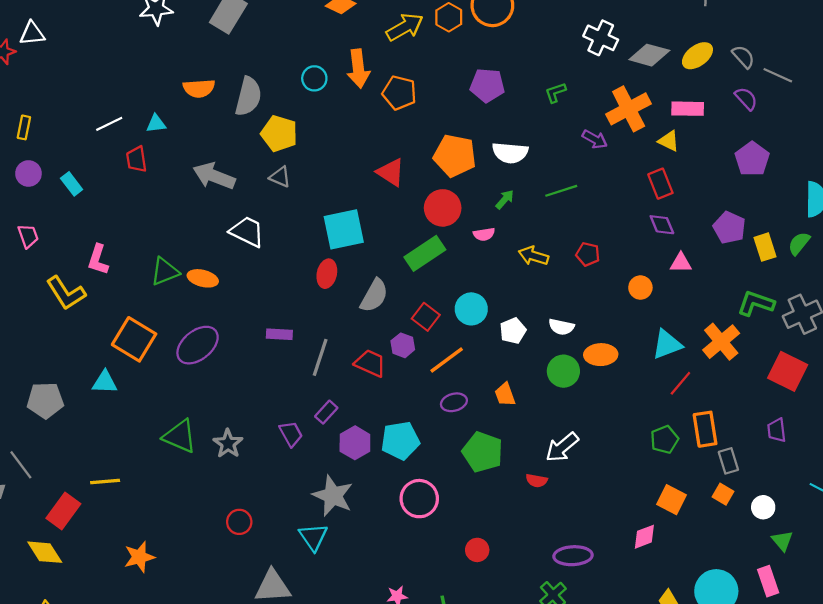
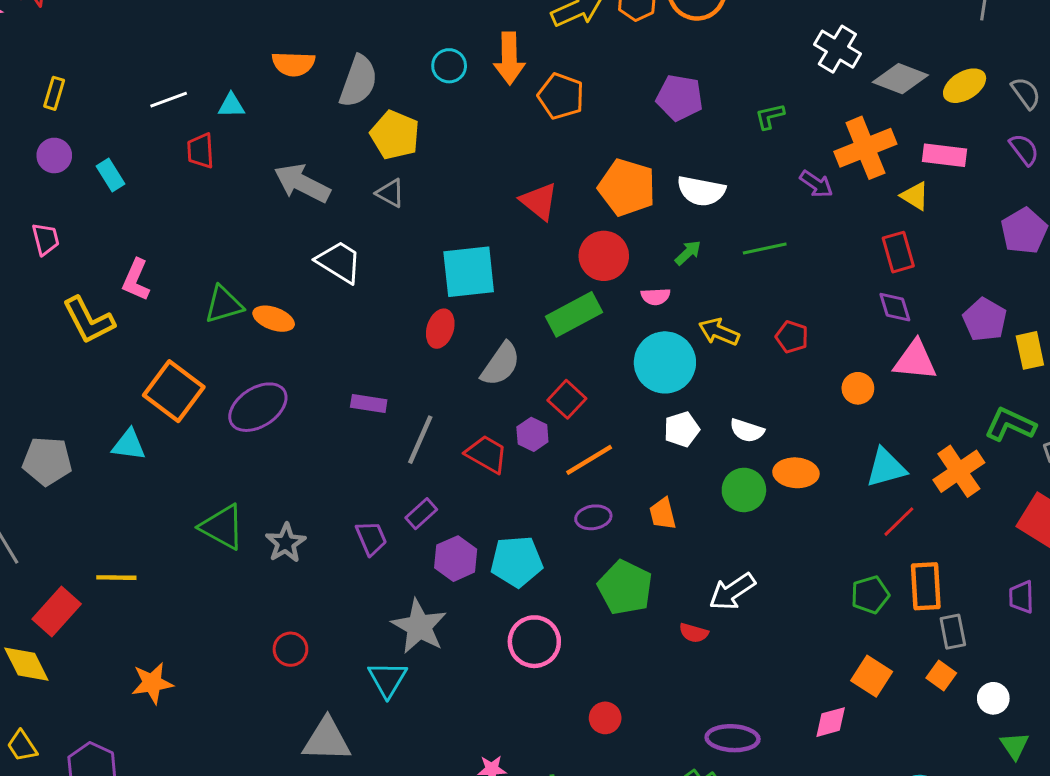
pink triangle: (681, 263) -> (915, 360), size x1.5
cyan circle: (471, 309) -> (665, 362), moved, size x1.4

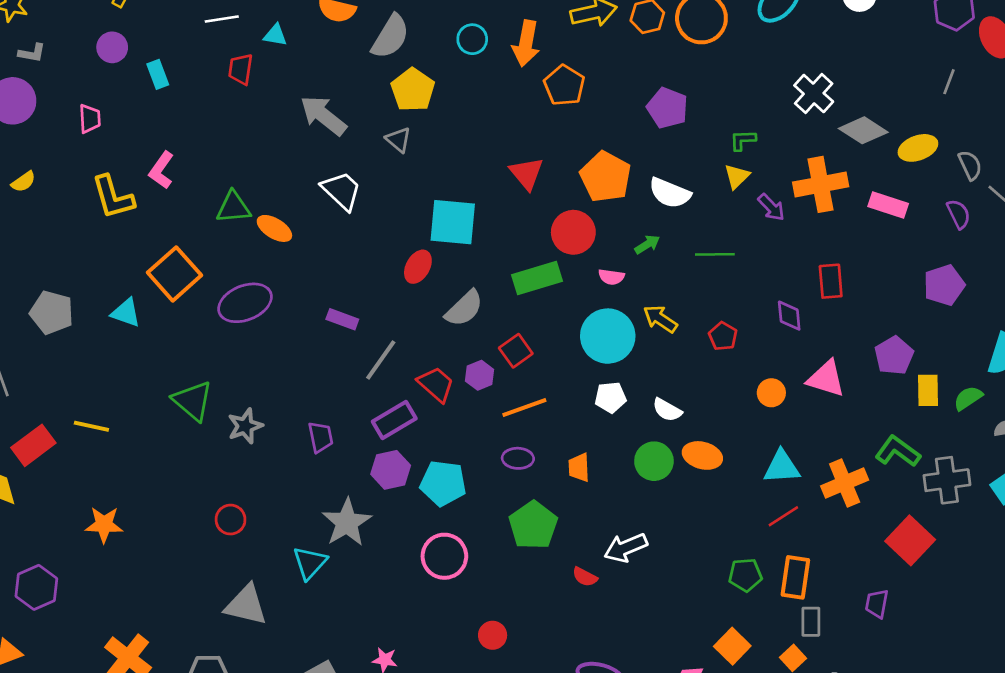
yellow triangle: (915, 196) -> (737, 176), moved, turned 32
purple diamond: (895, 307) -> (789, 316), moved
purple rectangle: (421, 514) -> (394, 420), moved, size x1.5

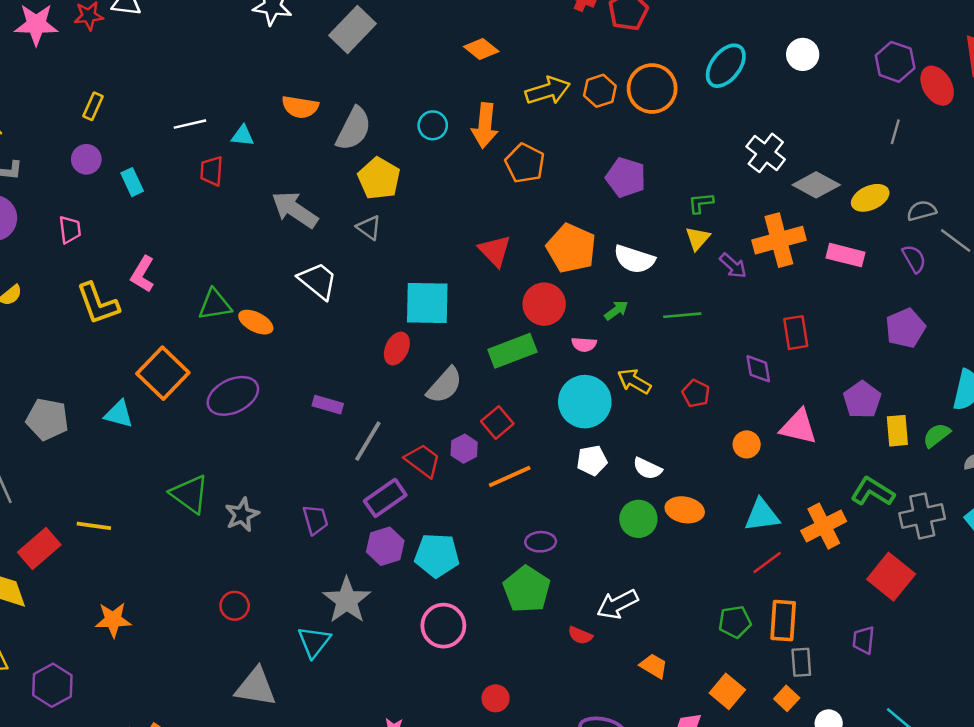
gray semicircle: (970, 165) -> (922, 211), turned -76
purple ellipse: (518, 458) -> (541, 542), moved
orange trapezoid: (579, 467) -> (654, 666), moved, turned 128

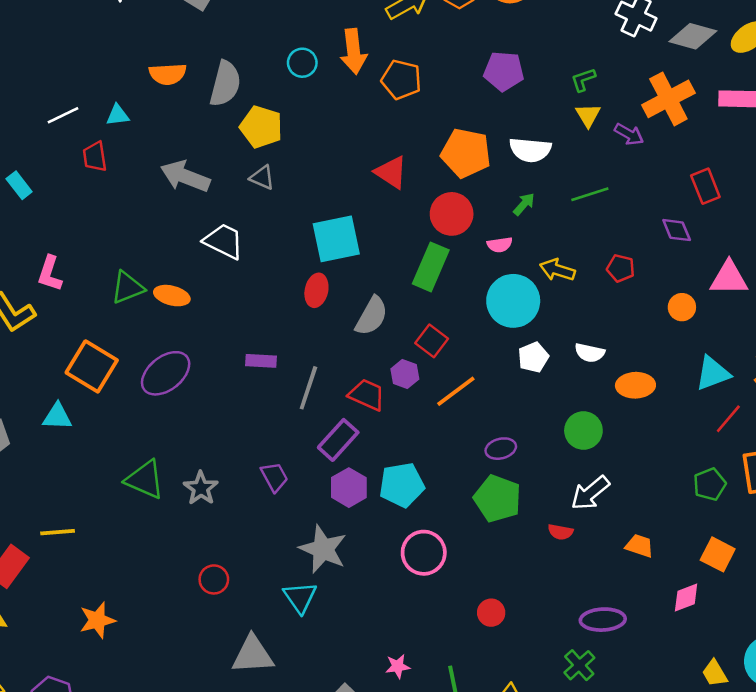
green rectangle: (512, 351) -> (431, 267), turned -33
green circle: (638, 519) -> (583, 431), moved

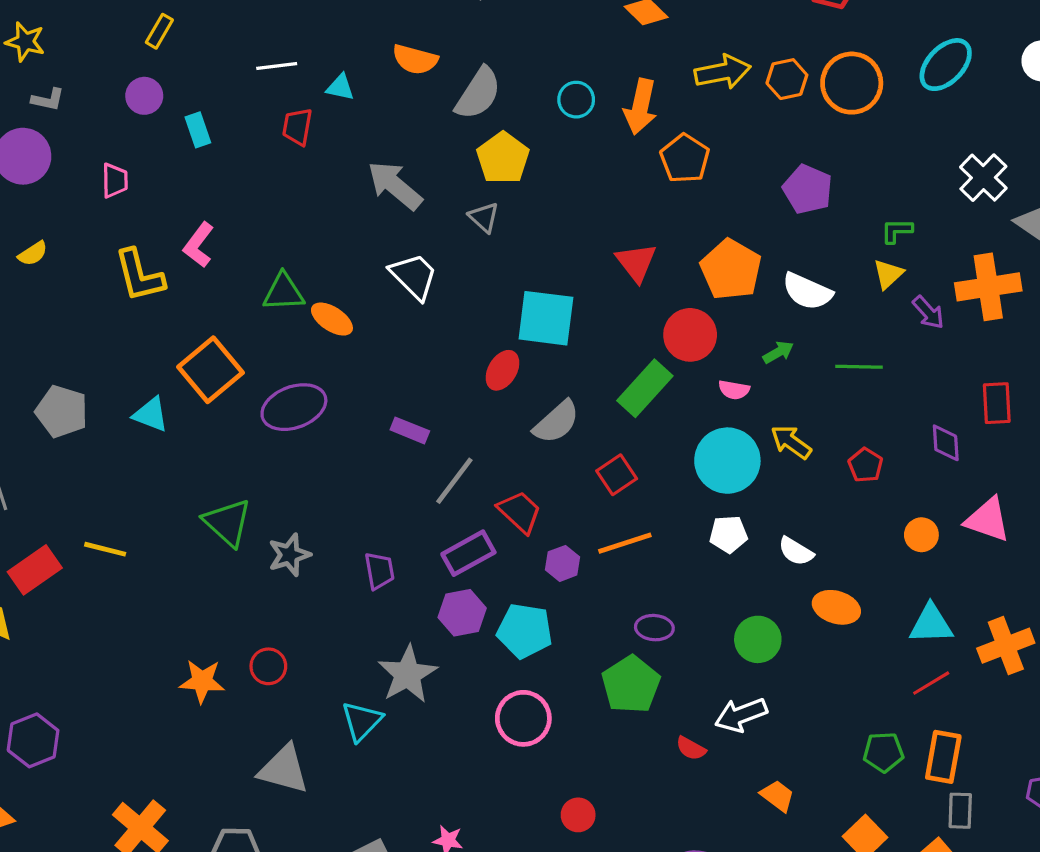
purple hexagon: (405, 374) -> (563, 563), moved
orange star: (97, 620) -> (202, 681), moved

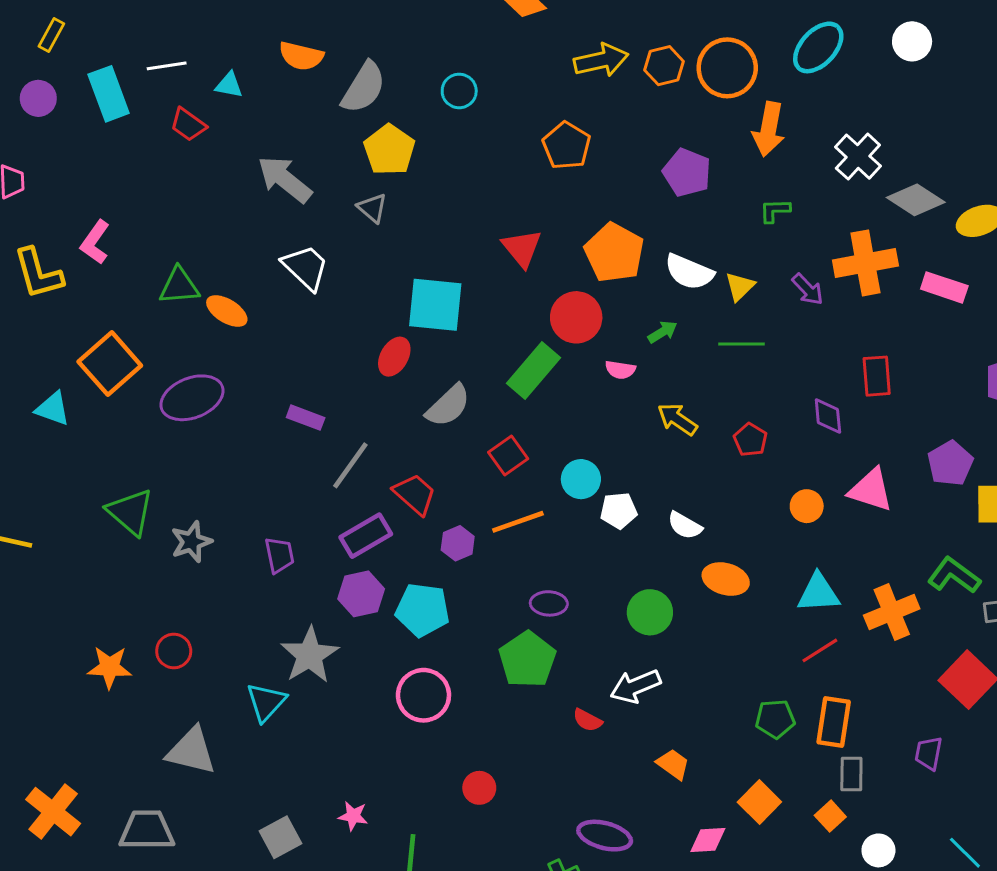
orange arrow: (640, 107) -> (769, 129), moved
red trapezoid: (297, 127) -> (188, 125), turned -63
cyan rectangle: (198, 130) -> (109, 94), moved, size x1.6
yellow triangle: (888, 274) -> (740, 286), moved
cyan circle: (727, 461) -> (581, 479), moved, size x0.6

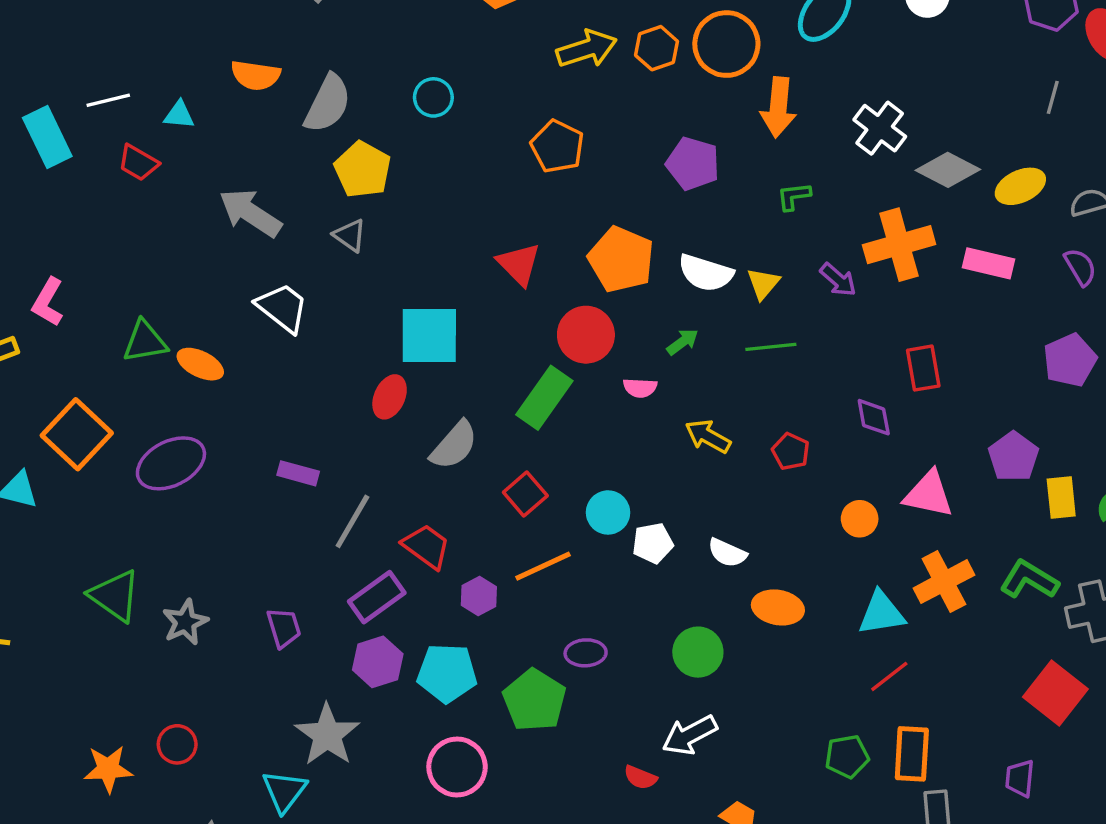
orange cross: (892, 612) -> (944, 582), moved
green pentagon: (527, 659) -> (534, 700), moved

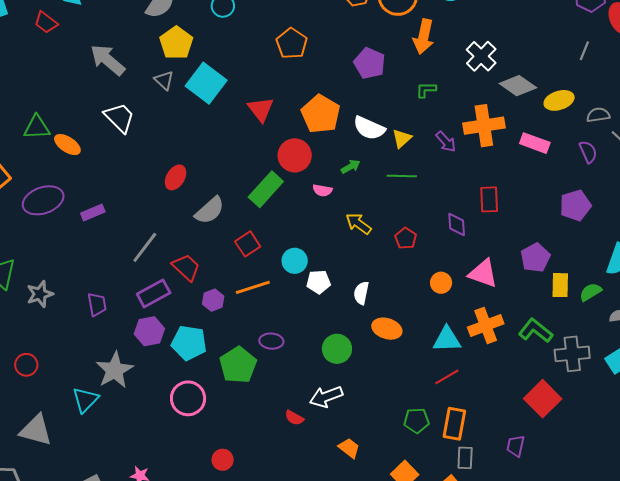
cyan square: (429, 335) -> (206, 83), moved, turned 30
purple rectangle: (298, 473) -> (93, 213), moved, turned -45
white semicircle: (727, 553) -> (361, 293), turned 70

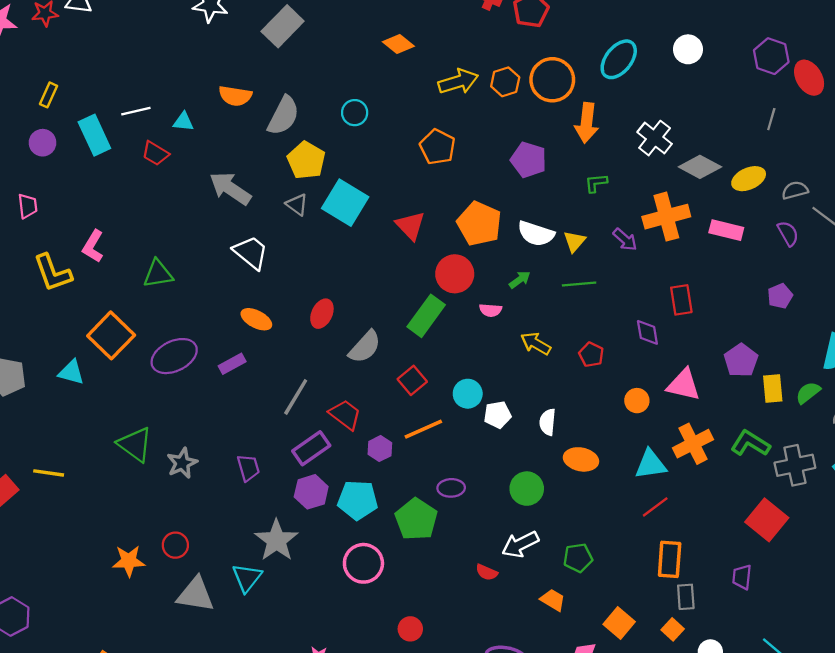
orange ellipse: (67, 145) -> (256, 319), moved
purple pentagon: (575, 205) -> (780, 296), size x0.7
green pentagon: (416, 421) -> (578, 558), moved
gray triangle: (36, 430) -> (196, 594), moved

